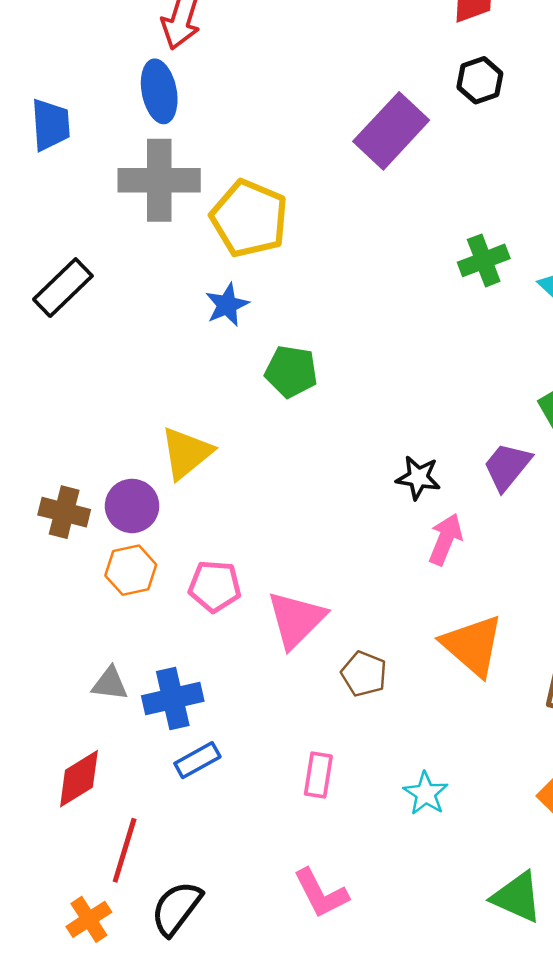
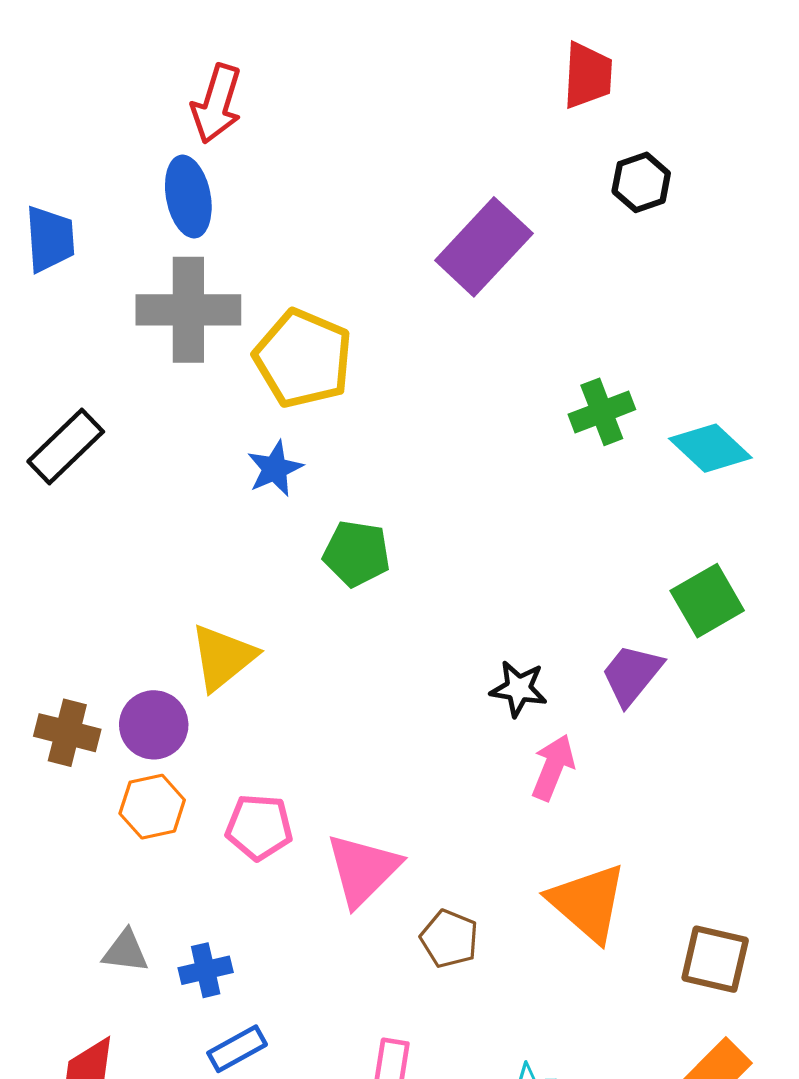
black hexagon: (480, 80) -> (641, 182), moved
blue cross: (173, 698) -> (206, 970), size x0.7

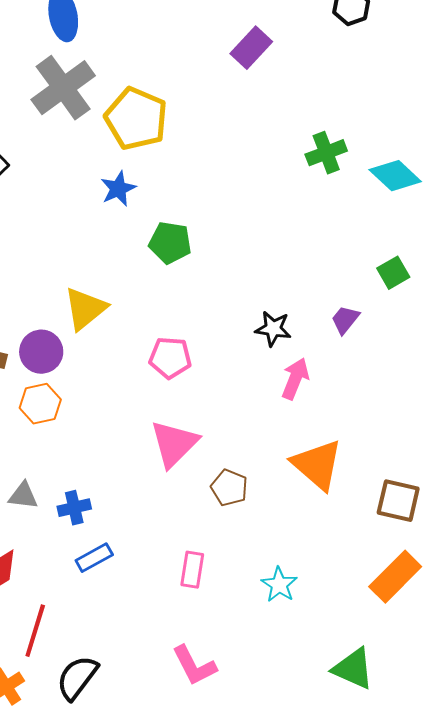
purple rectangle: (484, 247) -> (251, 48), size x0.7
gray cross: (188, 310) -> (63, 88), turned -36
green square: (707, 601) -> (393, 273), size x0.7
purple trapezoid: (632, 675) -> (345, 320), size x0.7
pink pentagon: (259, 827) -> (170, 358), moved

